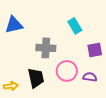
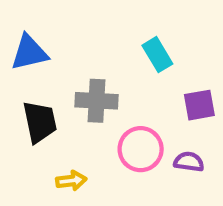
black trapezoid: (36, 78) -> (40, 122), moved
yellow arrow: (11, 86) -> (71, 181), moved

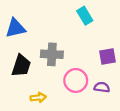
cyan rectangle: (157, 55) -> (85, 16), moved
black trapezoid: (40, 122) -> (21, 66), turned 30

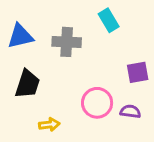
gray cross: (52, 54) -> (67, 42), moved

